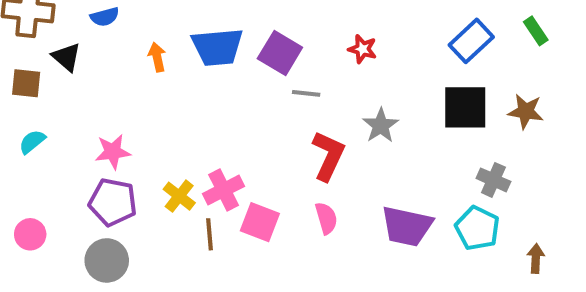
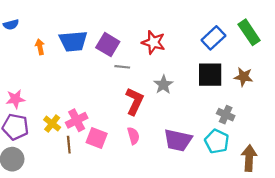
green rectangle: (536, 31) -> (249, 32), size x1.6
red star: (363, 49) -> (153, 42), size x1.5
brown arrow: (536, 258) -> (249, 158), size x1.6

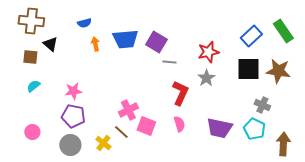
blue semicircle: (11, 25) -> (84, 23), moved
red star: (153, 42) -> (208, 52), moved, turned -30
brown star: (243, 77) -> (278, 71), size x1.4
yellow cross: (52, 124) -> (103, 143), moved
brown line: (69, 145) -> (121, 132), turned -42

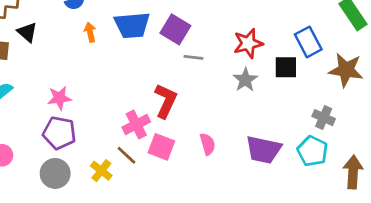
blue rectangle: (251, 36) -> (308, 42), moved, turned -75
black square: (248, 69) -> (286, 67), moved, size x0.7
red L-shape: (180, 93) -> (166, 101), moved

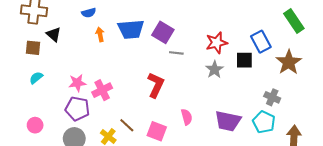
brown star: (346, 70) -> (289, 62), turned 30
pink cross: (136, 125) -> (102, 90), moved
pink square: (161, 147) -> (157, 131), moved

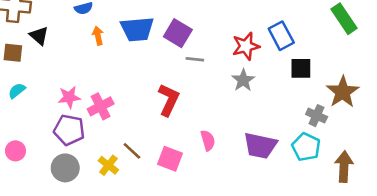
blue rectangle: (261, 42) -> (281, 36), moved
black square: (244, 60) -> (301, 68), moved
brown star: (289, 62) -> (343, 92), moved

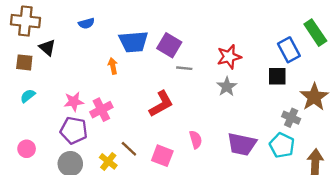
orange arrow: (98, 36) -> (113, 66), moved
blue rectangle: (281, 36) -> (289, 50), moved
red L-shape: (169, 100) -> (161, 104), turned 36

